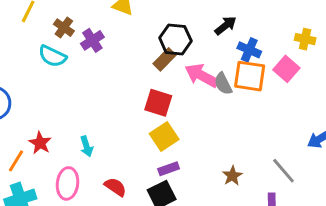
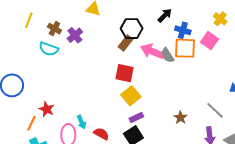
yellow cross: (305, 39) -> (220, 19), turned 32
cyan arrow: (87, 146) -> (81, 122), moved

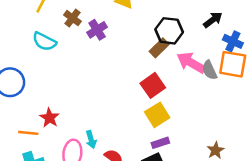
cyan semicircle: (49, 49) -> (44, 42), moved
red square: (124, 73) -> (153, 85), turned 36
orange line: (31, 123) -> (28, 133), turned 63

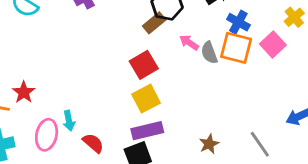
pink arrow: (191, 63) -> (189, 42), size x0.6
purple rectangle: (160, 143) -> (147, 131), size x1.5

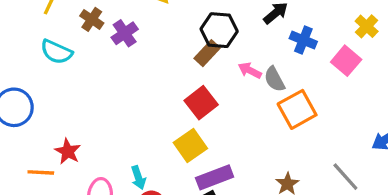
orange square: (236, 48) -> (297, 109), moved, turned -36
yellow square: (146, 99) -> (190, 145), moved
cyan arrow: (69, 121) -> (138, 178), moved

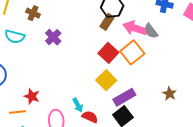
purple cross: (125, 33) -> (53, 37), moved
pink arrow: (250, 70) -> (135, 28), size x1.6
orange square: (297, 109) -> (132, 52), moved

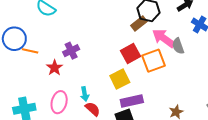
purple cross: (53, 37) -> (71, 51), moved
red star: (32, 96) -> (55, 68), moved
orange line: (18, 112) -> (30, 51), moved

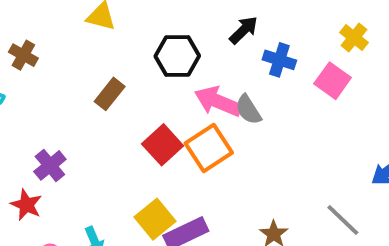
brown rectangle: (139, 23) -> (110, 94), moved
yellow square: (120, 79) -> (155, 219), moved

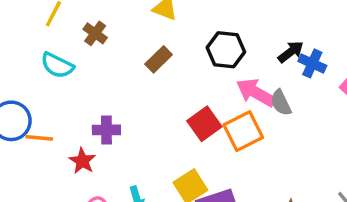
black arrow: (244, 30) -> (291, 52), moved
brown rectangle: (110, 94) -> (159, 59), moved
purple cross: (50, 165) -> (106, 130), turned 32

